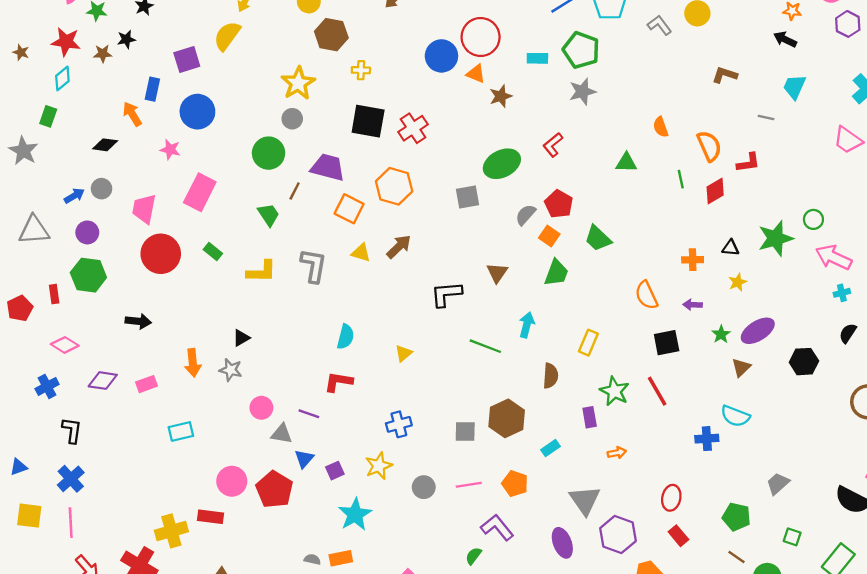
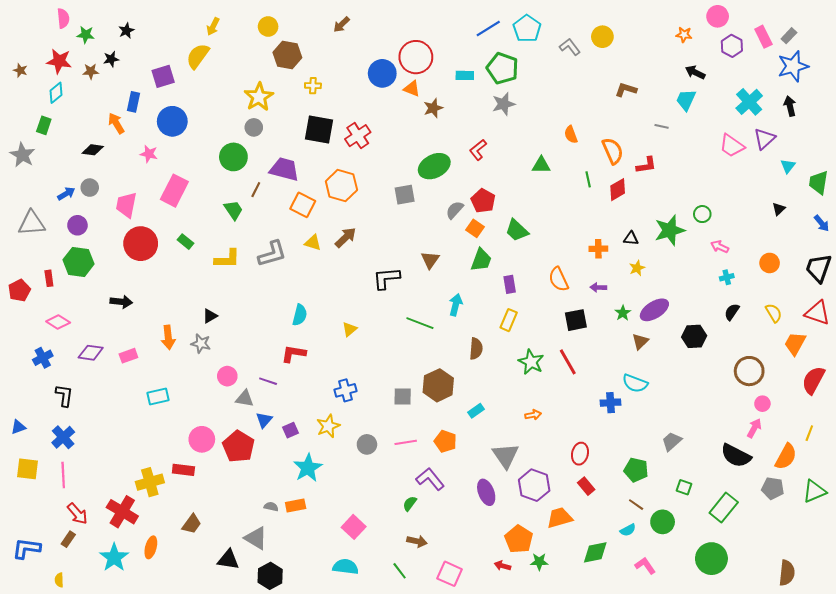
black arrow: (785, 39) -> (695, 72), moved
pink arrow: (834, 257) -> (720, 247), size x0.6
gray L-shape: (314, 266) -> (272, 254), turned 64
purple rectangle: (590, 417) -> (510, 284), moved

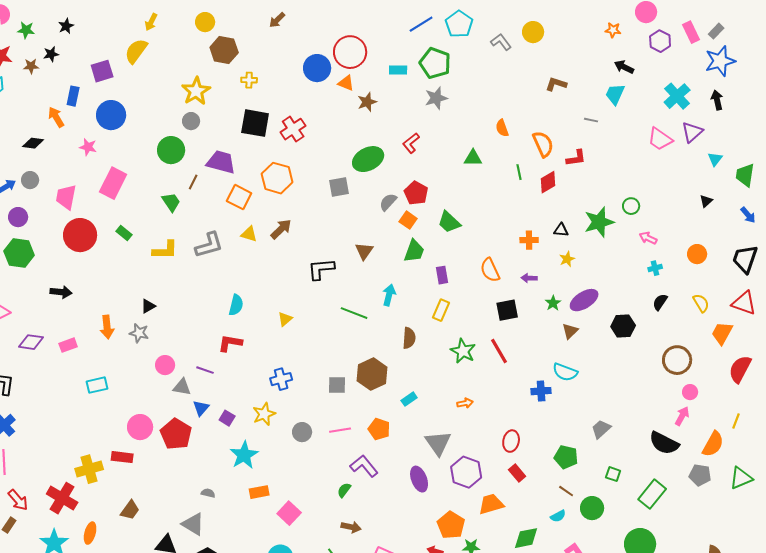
purple square: (290, 430) -> (227, 418), turned -35
orange rectangle: (296, 506) -> (259, 492), moved

